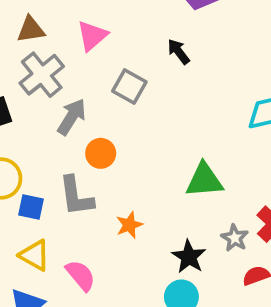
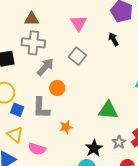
pink triangle: (92, 36) -> (79, 23), moved, turned -30
black arrow: (179, 52) -> (113, 39), moved
gray cross: (42, 75) -> (33, 43), turned 35
pink semicircle: (81, 275) -> (37, 149), turned 138

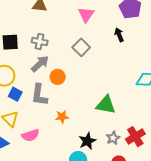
gray cross: (33, 43) -> (40, 42), moved, size x0.7
gray arrow: (45, 67) -> (40, 64), moved
pink semicircle: (37, 149) -> (31, 135), turned -42

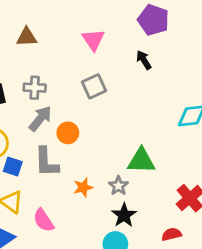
gray square: (81, 47) -> (94, 86), turned 30
pink semicircle: (31, 135) -> (43, 220), turned 84
gray star: (113, 138) -> (118, 186), moved

